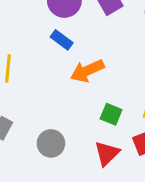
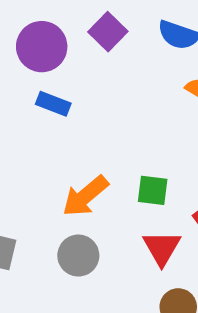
orange arrow: (87, 71) -> (85, 196), moved

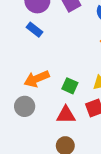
red triangle: (162, 248) -> (66, 115), turned 42

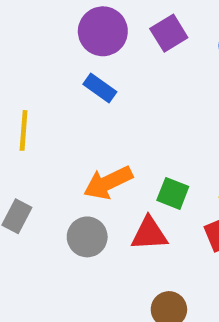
red triangle: (66, 115) -> (149, 234), moved

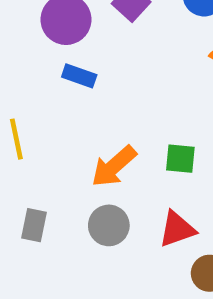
red triangle: (149, 234) -> (177, 229), moved

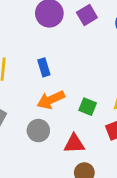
blue rectangle: (79, 76) -> (44, 67), moved, turned 36

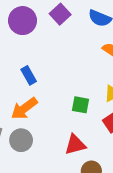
orange arrow: (51, 100) -> (24, 108), moved
gray circle: (38, 131) -> (21, 140), moved

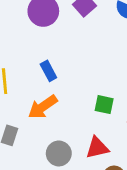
gray circle: (21, 140) -> (59, 153), moved

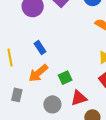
green square: (104, 105) -> (65, 78), moved, turned -32

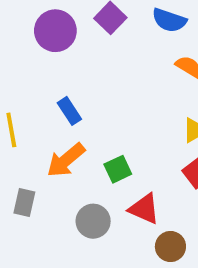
red triangle: (79, 98) -> (144, 209), turned 42

